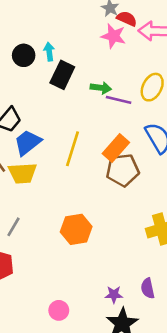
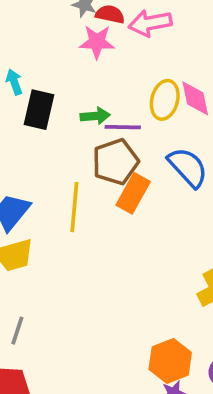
brown pentagon: (123, 170) -> (115, 162), moved
orange hexagon: (76, 229) -> (170, 361), moved

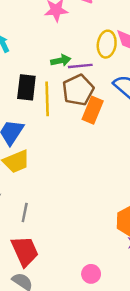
black rectangle: (39, 110) -> (26, 87), moved
yellow line: (74, 207) -> (47, 99), moved

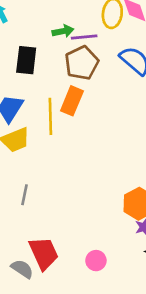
yellow line: (47, 99) -> (50, 116), moved
orange rectangle: (93, 110) -> (72, 101), moved
red trapezoid: (25, 251) -> (44, 253), moved

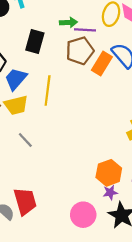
orange rectangle: (72, 101) -> (102, 64), moved
gray line: (25, 195) -> (25, 140), moved, turned -63
pink circle: (96, 261) -> (83, 215), moved, size x1.5

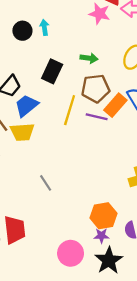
purple line: (85, 30) -> (97, 117), moved
yellow line: (48, 91) -> (70, 110), moved
gray line: (25, 140) -> (46, 183), moved

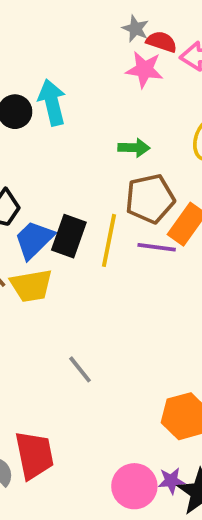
cyan arrow: (44, 27) -> (52, 102), size x1.6
black rectangle: (52, 71) -> (69, 236), moved
purple star: (101, 236) -> (171, 481), moved

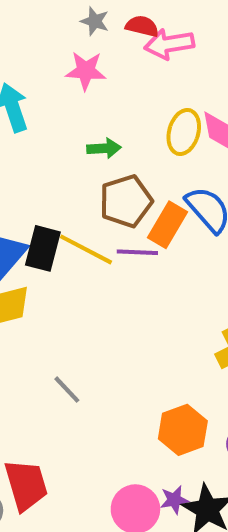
red semicircle: (162, 42) -> (142, 26), moved
pink star: (144, 70) -> (86, 71), moved
yellow line: (109, 240) -> (86, 249), turned -69

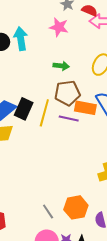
orange rectangle: (168, 225) -> (85, 108), turned 60
yellow line: (86, 249) -> (44, 113), turned 68
gray line: (67, 390) -> (48, 211), moved

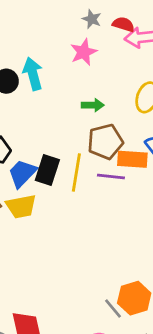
pink star: (59, 27) -> (84, 52), turned -30
gray line: (48, 211) -> (113, 308), moved

